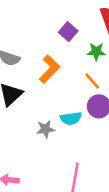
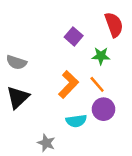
orange L-shape: (49, 69) -> (68, 84), moved
gray star: (45, 129) -> (46, 143), moved, turned 30

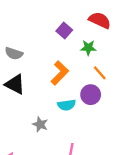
red semicircle: (114, 25) -> (100, 20), turned -45
orange line: (97, 84) -> (100, 73), moved
black triangle: (18, 97) -> (15, 84), turned -50

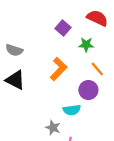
cyan semicircle: (67, 105) -> (72, 110), moved
gray star: (40, 124) -> (53, 128), moved

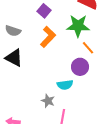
purple square: (63, 28) -> (44, 11), moved
green star: (86, 45) -> (78, 26), size x1.6
orange L-shape: (59, 69) -> (48, 37), moved

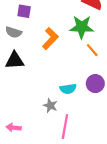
purple square: (44, 11) -> (24, 11), moved, turned -32
black triangle: (14, 58) -> (15, 61), turned -30
purple circle: (80, 67) -> (95, 84), moved

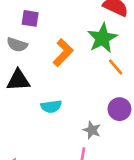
green star: (82, 27) -> (102, 38), turned -30
cyan semicircle: (68, 89) -> (51, 106), moved
gray star: (50, 106) -> (92, 130), moved

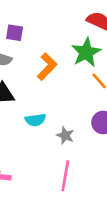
gray star: (92, 130) -> (65, 135), moved

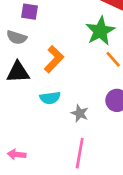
orange L-shape: (47, 67) -> (54, 59), moved

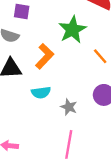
green star: (100, 31) -> (72, 30), moved

